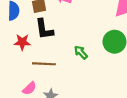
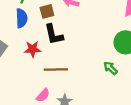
green arrow: (81, 52) -> (110, 68), moved

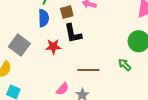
brown line: (56, 70) -> (88, 70), moved

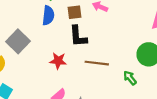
red star: (53, 47) -> (58, 61), moved
brown line: (88, 70) -> (97, 63), moved

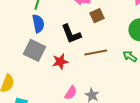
brown square: (75, 12) -> (97, 16), moved
gray square: (18, 41) -> (34, 50), moved

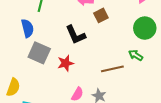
blue semicircle: (38, 24) -> (27, 28), moved
brown line: (96, 53) -> (112, 69), moved

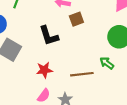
red star: (66, 63) -> (44, 70), moved

